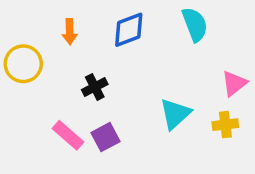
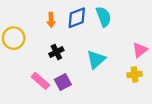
cyan semicircle: (195, 24) -> (104, 17), moved
orange arrow: (70, 32) -> (51, 20), moved
cyan triangle: (175, 114) -> (96, 59), moved

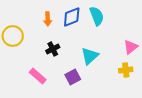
purple square: (63, 82) -> (73, 77), moved

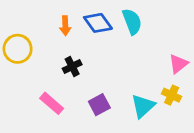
blue diamond: (72, 17) -> (98, 23), turned 75
cyan triangle: (90, 56) -> (143, 106), moved
yellow cross: (126, 70) -> (172, 95), turned 32

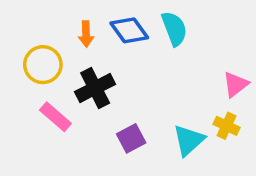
yellow circle: (18, 49) -> (43, 65), moved
black cross: (72, 66) -> (95, 88), size x1.5
pink rectangle: (52, 103) -> (55, 117), moved

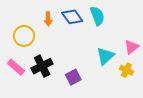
black cross: (95, 88) -> (42, 66), moved
pink rectangle: (55, 117) -> (16, 67), moved
cyan triangle: (189, 140) -> (105, 56), moved

